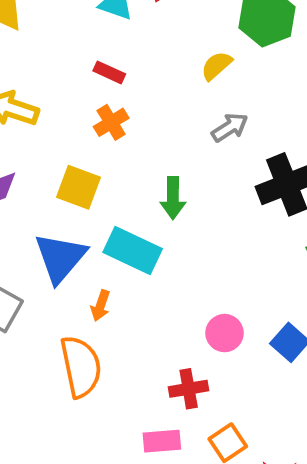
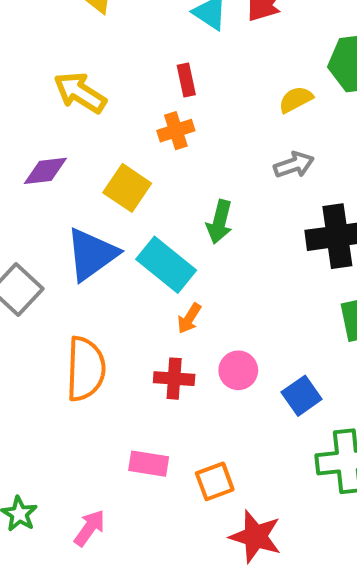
red rectangle: (109, 72) -> (186, 80), turned 40
orange arrow: (100, 306) -> (189, 318), moved
red cross: (189, 389) -> (174, 379), moved

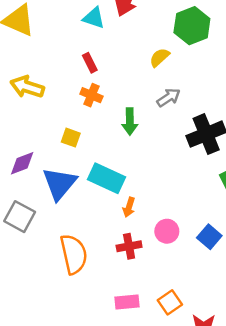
orange cross: (176, 131) -> (91, 95), turned -35
purple diamond: (45, 171) -> (22, 163), moved
yellow square: (127, 188) -> (71, 138), size x0.7
green arrow: (220, 222) -> (130, 122), moved

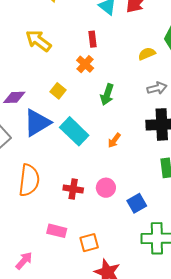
gray arrow: (169, 97) -> (157, 88), moved
orange arrow: (129, 207) -> (114, 140), moved

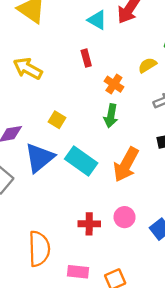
orange cross: (85, 64) -> (114, 84), moved
orange arrow: (114, 140) -> (126, 164), size x2.0
orange semicircle: (29, 180) -> (39, 249), moved

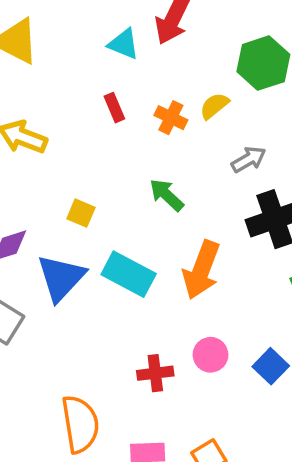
orange cross: (114, 84) -> (171, 118), moved
green arrow: (111, 116) -> (167, 195), turned 130

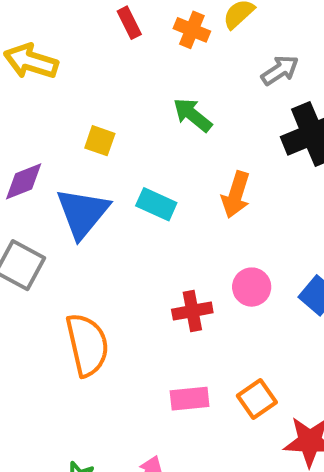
orange arrow: (201, 270) -> (236, 195), size x0.7
cyan rectangle: (129, 274) -> (156, 204), size x0.7
orange semicircle: (80, 424) -> (87, 345), moved

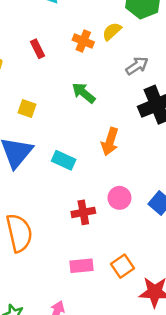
red rectangle: (129, 23) -> (38, 49), moved
cyan rectangle: (156, 204) -> (64, 160), moved

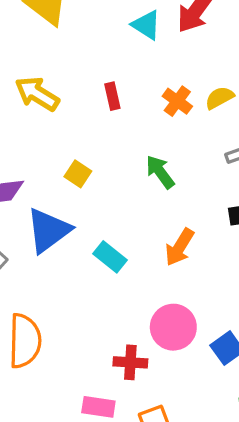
pink circle: (119, 198) -> (173, 327), size x1.4
red cross: (83, 212) -> (130, 362), moved

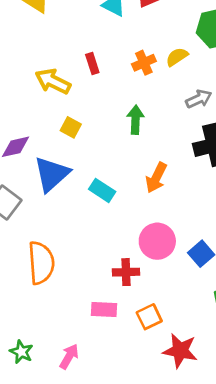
yellow arrow: (37, 94) -> (53, 81), moved
orange cross: (177, 101) -> (144, 63), turned 35
green arrow: (160, 172) -> (136, 120), turned 44

